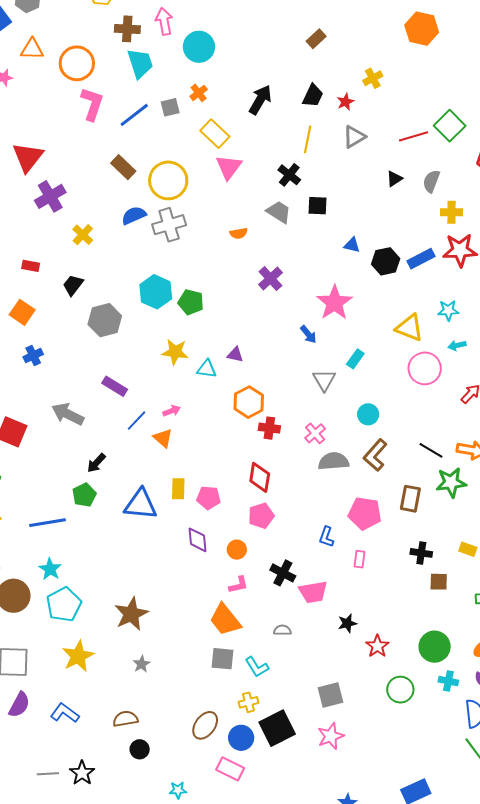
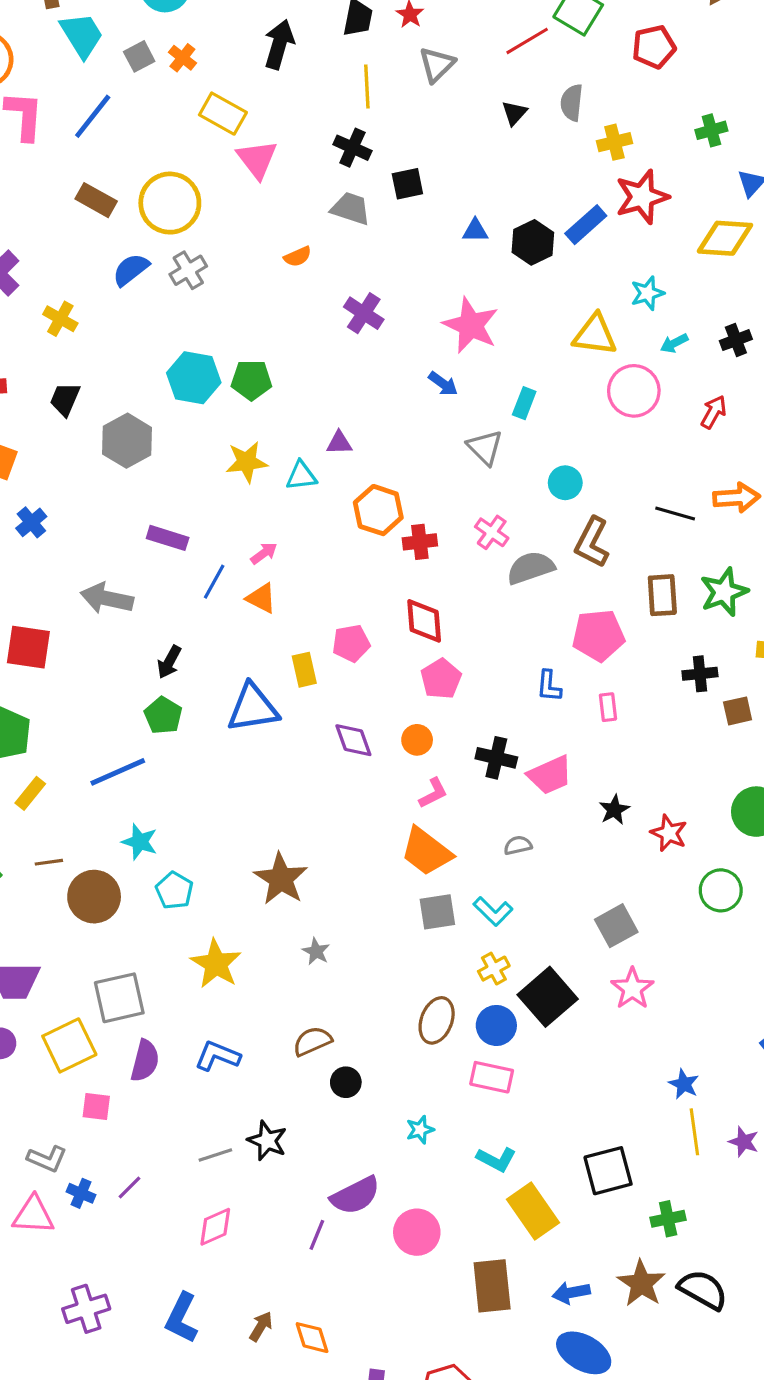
gray square: (170, 107) -> (139, 56), moved
gray cross: (169, 225) -> (188, 270), size x0.7
green star: (451, 482) -> (724, 592), moved
pink pentagon: (209, 498) -> (351, 643), moved
cyan pentagon: (64, 605) -> (174, 891), size x0.7

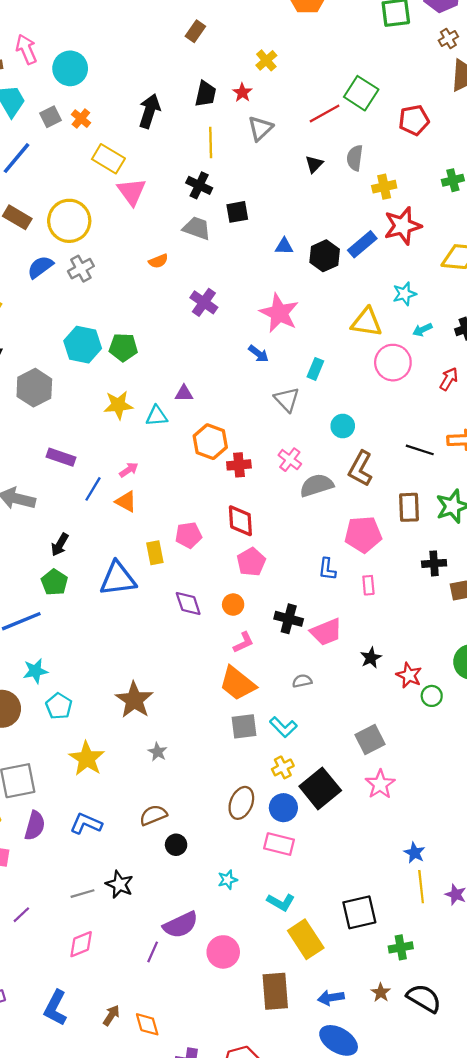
cyan star: (140, 842) -> (35, 671), turned -30
green circle: (721, 890) -> (432, 696), moved, size x0.7
brown star: (641, 1283) -> (381, 993), size x0.6

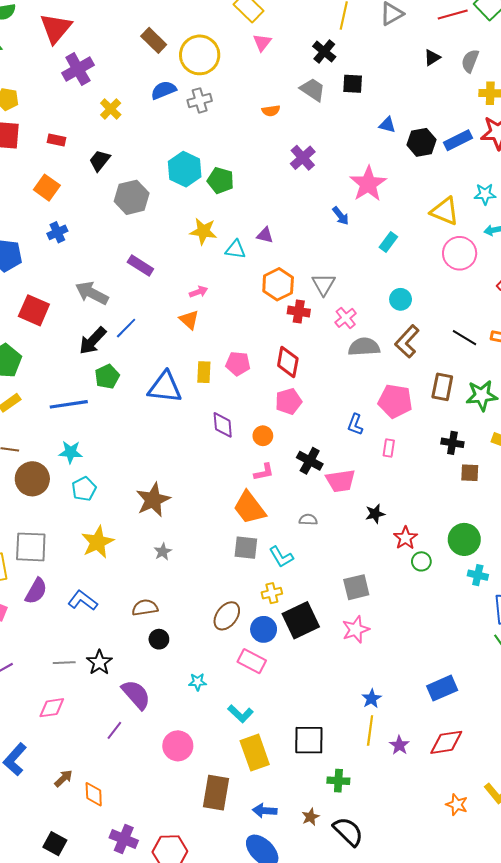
pink triangle: (132, 192) -> (262, 42), size x0.7
gray triangle: (287, 399) -> (324, 284), moved
blue line: (93, 489) -> (126, 328), moved
black arrow: (60, 545) -> (93, 341), moved, size x1.4
purple semicircle: (181, 925) -> (136, 695), moved, turned -120

